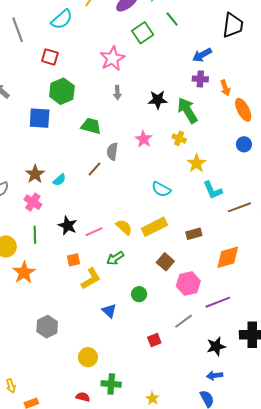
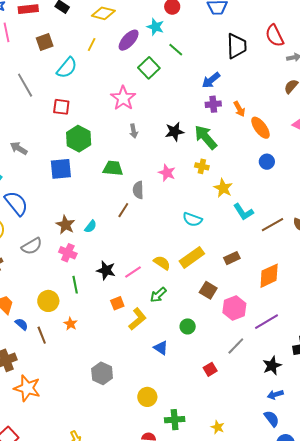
orange star: (24, 273) -> (71, 324), size x0.6

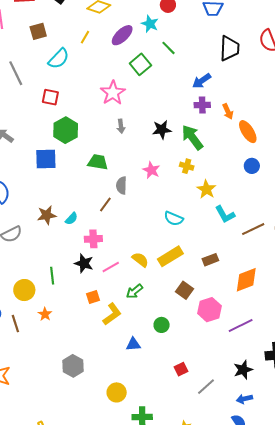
brown star: (66, 225) -> (47, 215), turned 30
pink cross: (68, 253) -> (93, 239), moved, turned -30
gray line: (236, 346) -> (206, 387), moved
blue triangle: (161, 348) -> (133, 344), turned -42

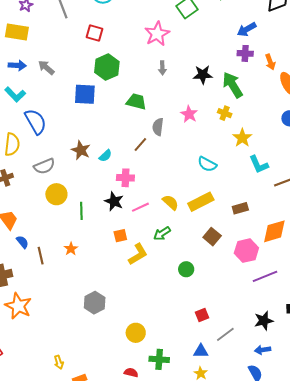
brown star: (47, 215) -> (81, 150), turned 30
yellow circle: (24, 290) -> (56, 194), moved
pink hexagon: (209, 310) -> (246, 251), moved
blue triangle: (133, 344) -> (201, 351), moved

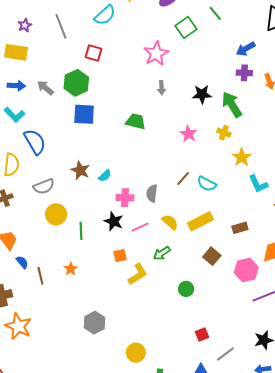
green hexagon: (107, 67) -> (76, 83), moved
gray semicircle: (158, 127) -> (152, 193), moved
brown line: (140, 145) -> (183, 178), moved

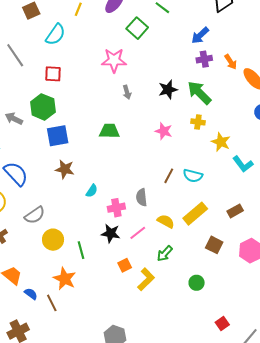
pink star: (156, 54) -> (114, 60), turned -30
brown star: (80, 170) -> (65, 169), moved
orange star: (71, 269) -> (65, 279), moved, size x1.6

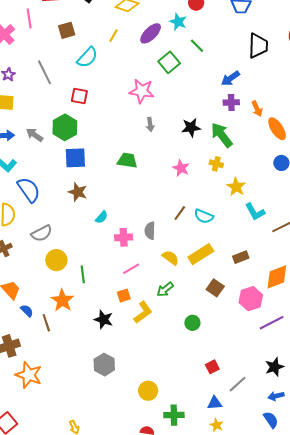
black star: (111, 233) -> (104, 319), moved
pink line: (138, 233) -> (131, 269), moved

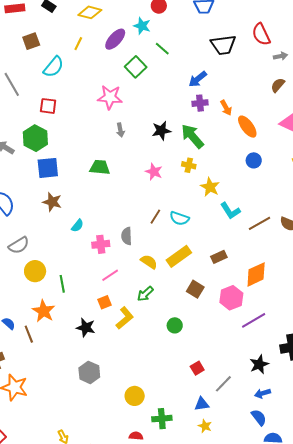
black trapezoid: (258, 46) -> (223, 45), turned 84

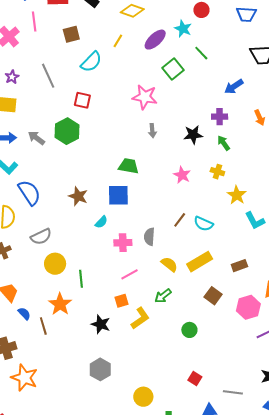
purple cross: (200, 103) -> (220, 117), moved
green arrow: (192, 136) -> (224, 143), size x0.6
blue square: (48, 168) -> (118, 195), moved
red square: (197, 368) -> (195, 379), moved, turned -32
gray line: (223, 384) -> (233, 392), turned 48

